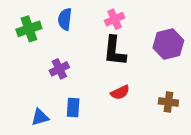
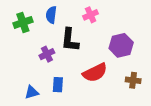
purple hexagon: (168, 44) -> (121, 45), moved
black L-shape: (115, 51) -> (70, 40), moved
red semicircle: (120, 92) -> (95, 73), size x1.6

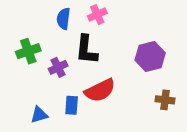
pink cross: (91, 15) -> (97, 15), moved
green cross: (23, 22) -> (28, 51), moved
red semicircle: (95, 73) -> (100, 90), moved

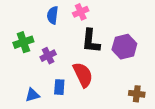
black L-shape: (86, 50) -> (91, 41), moved
red semicircle: (100, 90) -> (83, 75), turned -90
brown cross: (165, 100) -> (137, 94), moved

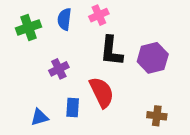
green cross: (23, 42) -> (28, 27), moved
brown cross: (137, 94) -> (157, 116), moved

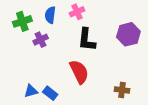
purple hexagon: (153, 58) -> (128, 34), moved
purple cross: (59, 69) -> (41, 40), moved
blue rectangle: (73, 108) -> (50, 93), moved, turned -56

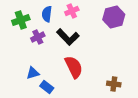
purple hexagon: (128, 34) -> (114, 17), moved
black L-shape: (87, 40) -> (68, 37), moved, turned -50
blue triangle: (31, 91) -> (33, 73), moved

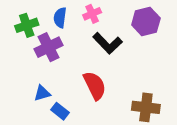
purple cross: (38, 37) -> (49, 47), size x1.5
black L-shape: (68, 37) -> (107, 43), moved
brown cross: (114, 84) -> (146, 107), size x1.5

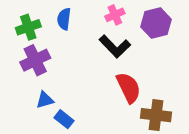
pink cross: (92, 14) -> (115, 15), moved
purple cross: (49, 47) -> (35, 60), moved
red semicircle: (95, 86) -> (129, 88), moved

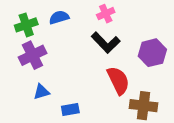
blue semicircle: (64, 19) -> (59, 17), turned 66
purple hexagon: (156, 23) -> (152, 53), moved
blue rectangle: (64, 119) -> (70, 109), moved, turned -48

